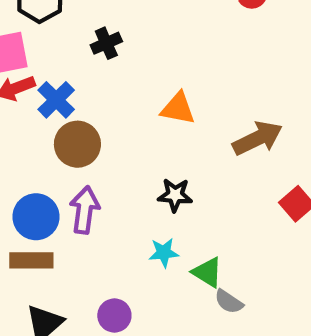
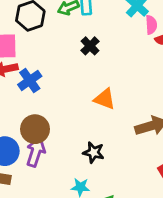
black cross: (106, 43) -> (90, 46), moved, turned -30
brown circle: (77, 144) -> (35, 129), moved

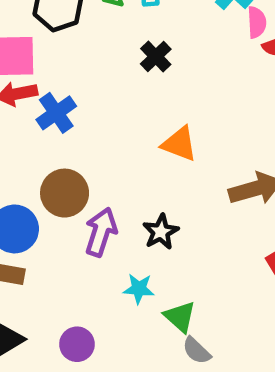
purple arrow: (36, 152) -> (101, 232), moved
black star: (94, 152) -> (161, 232), turned 30

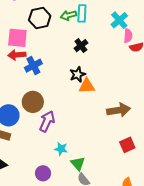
orange triangle: (179, 144) -> (87, 86), turned -30
black star: (161, 232) -> (78, 74), moved
purple circle: (77, 344) -> (43, 173), moved

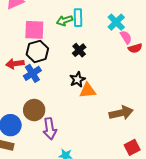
black hexagon: (40, 18) -> (37, 51), moved
pink semicircle: (128, 36) -> (126, 37), turned -32
pink square: (17, 38) -> (34, 30), moved
purple arrow: (47, 121) -> (50, 129), turned 150

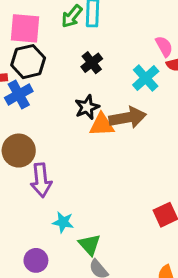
green arrow: (65, 20) -> (72, 16), turned -35
cyan cross: (116, 22) -> (146, 78), moved
brown arrow: (121, 113) -> (128, 118), moved

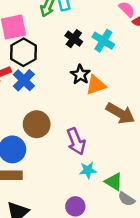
cyan cross: (146, 78) -> (103, 41), moved
brown arrow: (128, 118) -> (120, 113), moved, turned 56
purple arrow: (41, 180) -> (76, 141), moved

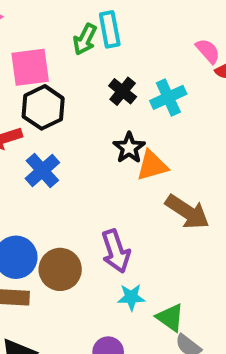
cyan cross: (103, 41) -> (168, 97), turned 30
blue cross: (24, 80) -> (42, 171), moved
brown circle: (37, 124) -> (60, 269), moved

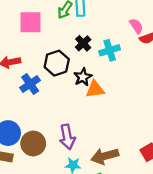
black hexagon: (43, 107) -> (57, 63), moved
brown arrow: (187, 212) -> (105, 156), moved, turned 124

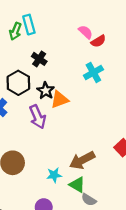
cyan cross: (110, 50) -> (93, 72), moved
purple arrow: (67, 137) -> (38, 117), moved

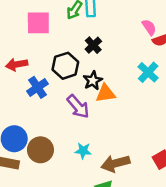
cyan cross: (93, 72) -> (148, 72), turned -30
purple arrow: (38, 117) -> (78, 107), turned -30
cyan star: (54, 175) -> (83, 151), moved

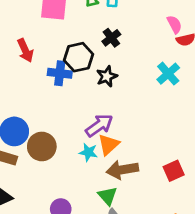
red arrow: (17, 64) -> (25, 50), turned -110
blue cross: (38, 87) -> (60, 73), moved, turned 35
orange triangle: (106, 93) -> (109, 144), moved, turned -40
purple arrow: (78, 107) -> (99, 125), moved, turned -90

